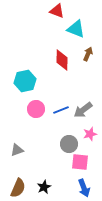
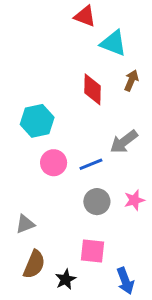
gray arrow: (83, 110) -> (124, 142), moved
gray circle: (69, 144) -> (97, 202), moved
pink square: (80, 162) -> (92, 251), moved
brown semicircle: (18, 188) -> (34, 264), moved

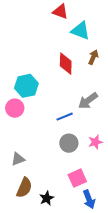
pink circle: (54, 163) -> (15, 108), moved
pink square: (92, 251) -> (77, 178), moved, turned -30

